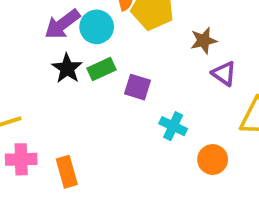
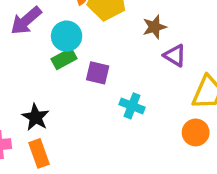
cyan circle: (97, 27) -> (67, 36), moved
black star: (67, 68) -> (36, 117), moved
orange circle: (213, 159) -> (196, 132), moved

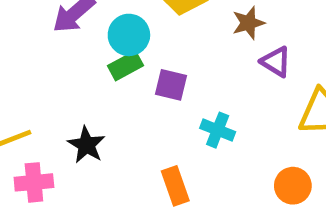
orange circle: (196, 132) -> (293, 186), moved
orange rectangle: (39, 153) -> (175, 186), moved

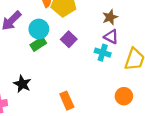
brown star: (248, 23) -> (110, 17), moved
purple square: (171, 85) -> (69, 39), moved, turned 35
cyan cross: (218, 130) -> (103, 53), moved

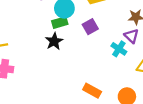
black star: (22, 84) -> (54, 41), moved
orange rectangle: (67, 101) -> (92, 91), moved, turned -54

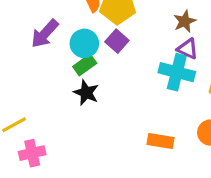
purple square: (90, 27) -> (117, 41), moved
cyan cross: (119, 49) -> (177, 72), size x1.5

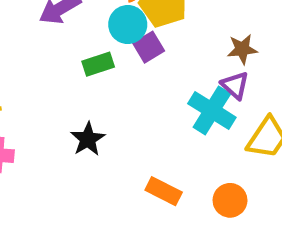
cyan circle: (84, 43) -> (128, 25), moved
black star: (86, 93) -> (88, 139), moved

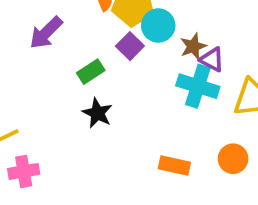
cyan circle: (128, 25) -> (158, 26), moved
brown star: (242, 49) -> (193, 46), moved
black star: (88, 139) -> (97, 113), moved

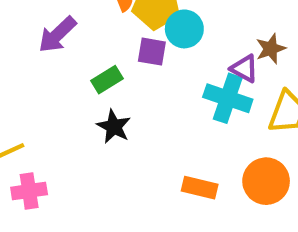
purple square: (130, 46) -> (152, 52), turned -36
brown star: (193, 46) -> (271, 49), moved
orange circle: (233, 159) -> (266, 181), size x1.4

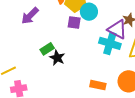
purple triangle: (244, 69) -> (117, 29), size x1.5
green rectangle: (107, 80) -> (47, 49), moved

